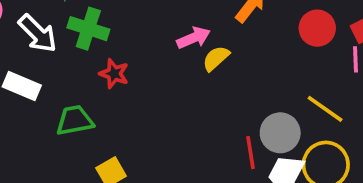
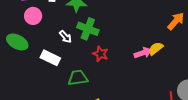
white arrow: (38, 33) -> (65, 37), moved, size x0.6
pink arrow: (194, 38) -> (143, 53), moved

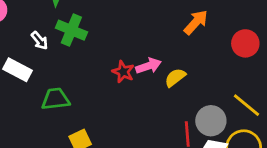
yellow semicircle: (156, 49) -> (175, 78), moved
red star: (100, 54) -> (123, 72), moved

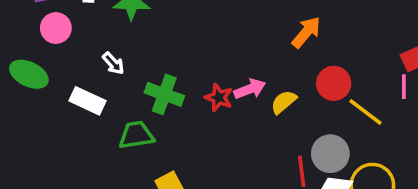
green cross: (71, 30) -> (164, 94), moved
red circle: (245, 43) -> (334, 83), moved
yellow line: (246, 105) -> (365, 112), moved

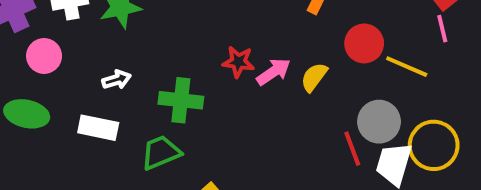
white arrow: (113, 63) -> (117, 80), turned -50
red star: (219, 98) -> (238, 62), moved

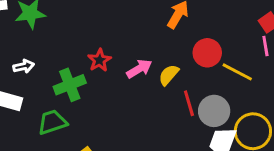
red star: (238, 62) -> (99, 60), moved, turned 30
green cross: (181, 100) -> (70, 85), turned -32
red line: (352, 149) -> (189, 103), moved

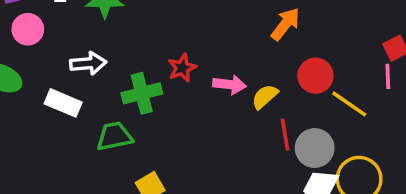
white arrow: (24, 66) -> (88, 63), size x1.4
pink arrow: (139, 69) -> (230, 85), turned 30

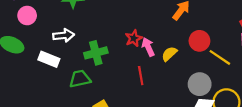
red star: (182, 68) -> (134, 38), moved
pink arrow: (230, 85) -> (148, 47), turned -120
red line: (285, 135) -> (141, 76), moved

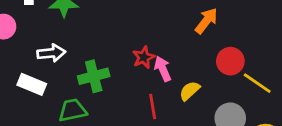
yellow semicircle: (169, 54) -> (190, 91), moved

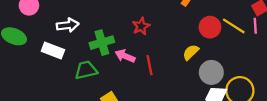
pink arrow: (163, 69) -> (125, 56), moved, turned -42
yellow line: (257, 83) -> (234, 26), moved
yellow semicircle: (190, 91) -> (191, 52), moved

